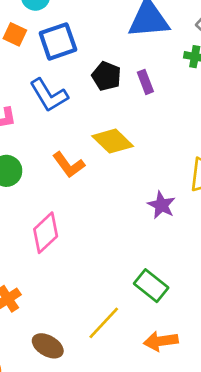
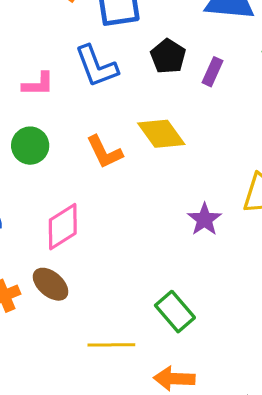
purple rectangle: (145, 82) -> (212, 72), turned 35
yellow line: (104, 323) -> (111, 345), turned 36
brown ellipse: (48, 346) -> (51, 284), moved

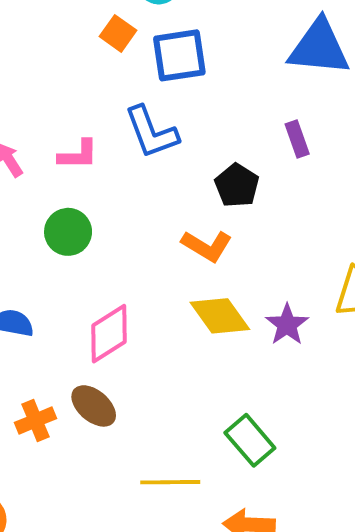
black pentagon: (168, 56) -> (237, 185), moved
purple rectangle: (212, 72) -> (297, 139), turned -44
yellow diamond: (161, 134) -> (220, 316), moved
orange L-shape: (104, 152) -> (207, 246), moved, turned -33

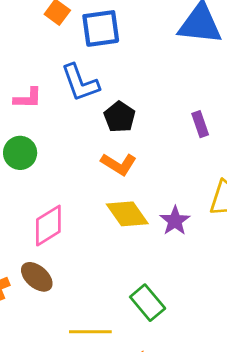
purple rectangle: (297, 139) -> (200, 124), moved
black pentagon: (237, 185) -> (120, 117), moved

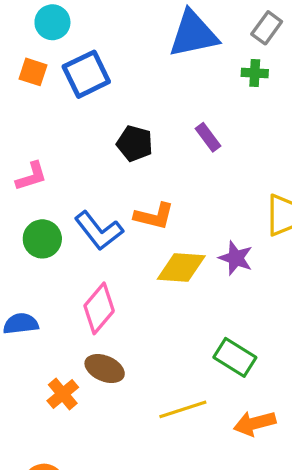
blue L-shape: (80, 83) -> (99, 231), moved
black pentagon: (120, 117) -> (135, 143), moved
purple rectangle: (200, 124) -> (208, 137), moved
yellow diamond: (127, 214) -> (181, 268), turned -33

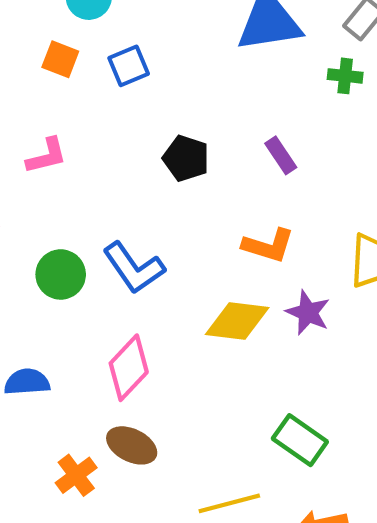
blue square: (86, 74) -> (129, 66), size x0.7
pink L-shape: (31, 176) -> (47, 156), moved
orange L-shape: (154, 216) -> (268, 246), moved

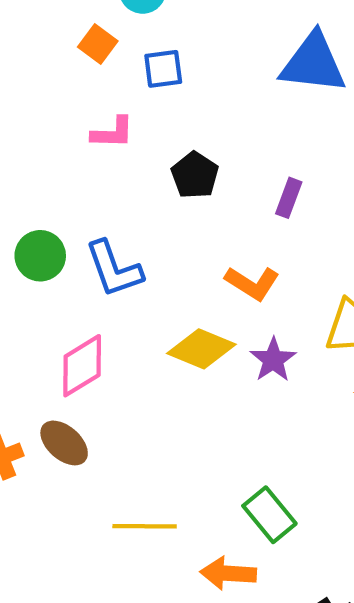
purple rectangle: (281, 155) -> (289, 198), turned 39
pink L-shape: (47, 156) -> (113, 133), moved
green rectangle: (300, 440) -> (269, 515), moved

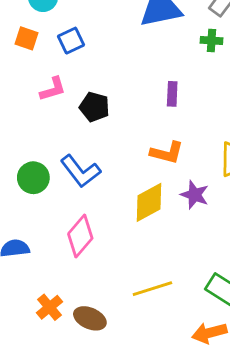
black pentagon: (195, 175) -> (94, 107), moved
yellow diamond: (201, 349) -> (149, 202), turned -33
brown ellipse: (64, 443) -> (90, 318), moved
yellow line: (145, 526) -> (152, 289), moved

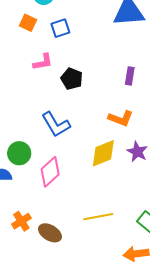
green circle: (33, 178) -> (19, 153), moved

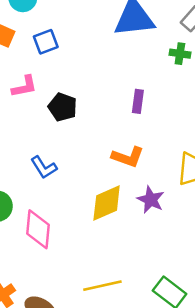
blue L-shape: (56, 124) -> (44, 167), size x0.7
pink diamond: (50, 172) -> (38, 229), turned -40

